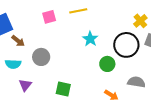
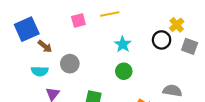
black circle: (126, 45) -> (162, 40), moved, size x0.7
green circle: (107, 64) -> (124, 71), moved

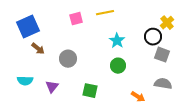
brown arrow: (45, 46) -> (38, 49), moved
gray square: (190, 46) -> (162, 55), moved
cyan semicircle: (40, 71) -> (25, 81), moved

